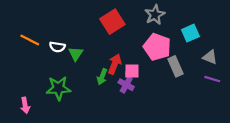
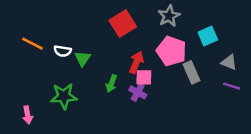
red arrow: (115, 64) -> (136, 62), moved

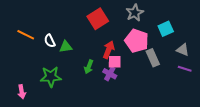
white semicircle: (63, 51) -> (50, 41), turned 56
green triangle: (83, 59) -> (66, 47), turned 48

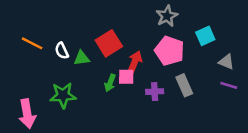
red square: (98, 19) -> (109, 43), moved
gray rectangle: (153, 58) -> (184, 85), moved
pink square: (115, 62) -> (126, 77), moved
purple cross: (110, 74) -> (155, 92), moved, turned -32
pink arrow: (22, 92) -> (27, 114), size x1.6

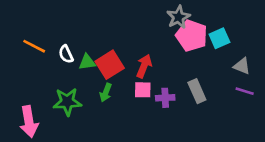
red square: (109, 43) -> (110, 65), moved
pink pentagon: (169, 51) -> (192, 36), moved
pink square: (126, 77) -> (143, 90), moved
green arrow: (110, 83) -> (106, 92), moved

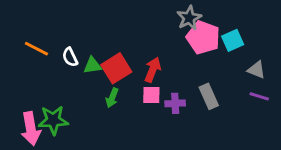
green star: (67, 102) -> (53, 120), moved

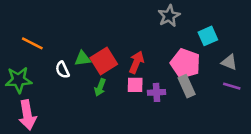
pink pentagon: (203, 38) -> (185, 64), moved
white semicircle: (70, 57) -> (62, 70), moved
green star: (53, 120) -> (19, 80), moved

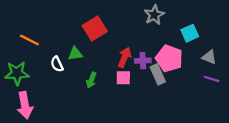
red square: (104, 61) -> (95, 29), moved
gray rectangle: (187, 86) -> (158, 74), moved
purple cross: (157, 92) -> (143, 61), moved

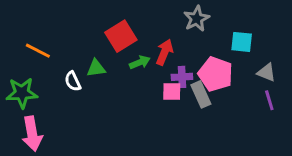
cyan square: (190, 33) -> (242, 42), turned 30
red arrow: (124, 57) -> (165, 52), moved
pink square: (123, 78) -> (172, 91), moved
purple line: (212, 79) -> (269, 100), turned 56
green arrow: (91, 80) -> (140, 62), moved, turned -133

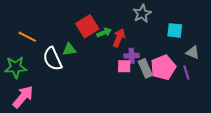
green arrow: (140, 62) -> (104, 33), moved
pink pentagon: (215, 74) -> (163, 67), moved, turned 30
white semicircle: (73, 81) -> (53, 59), size x1.6
purple line: (269, 100) -> (186, 73), moved
pink arrow: (32, 134) -> (23, 97), turned -130

